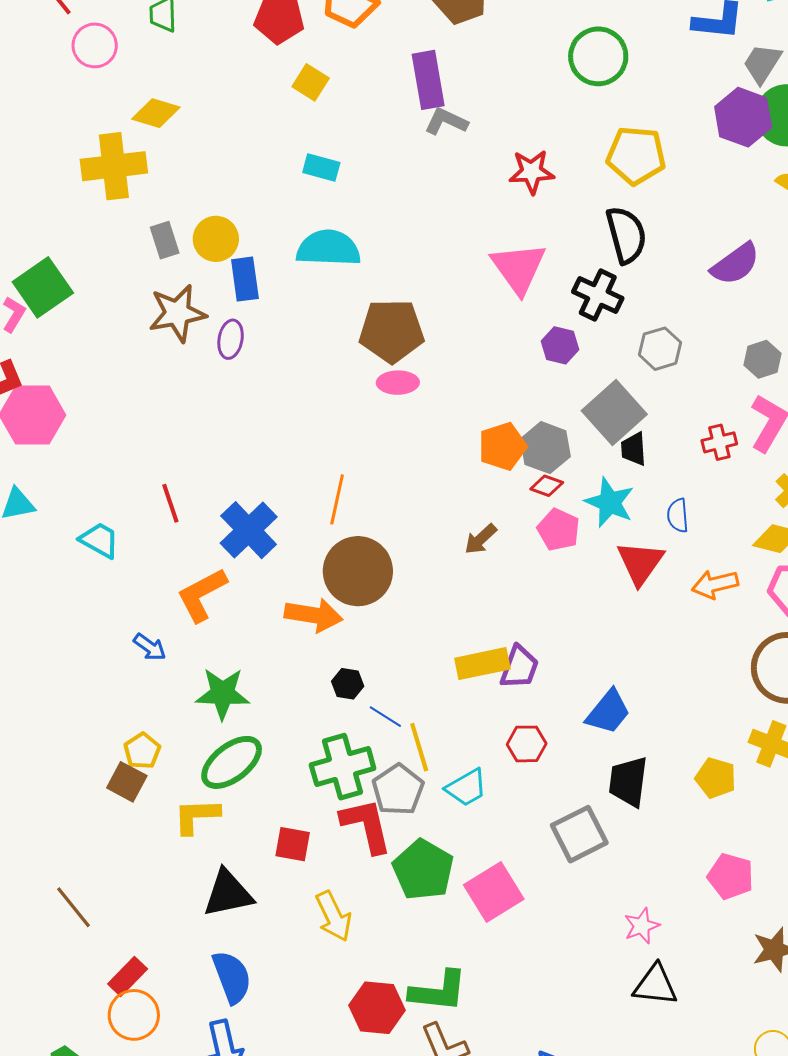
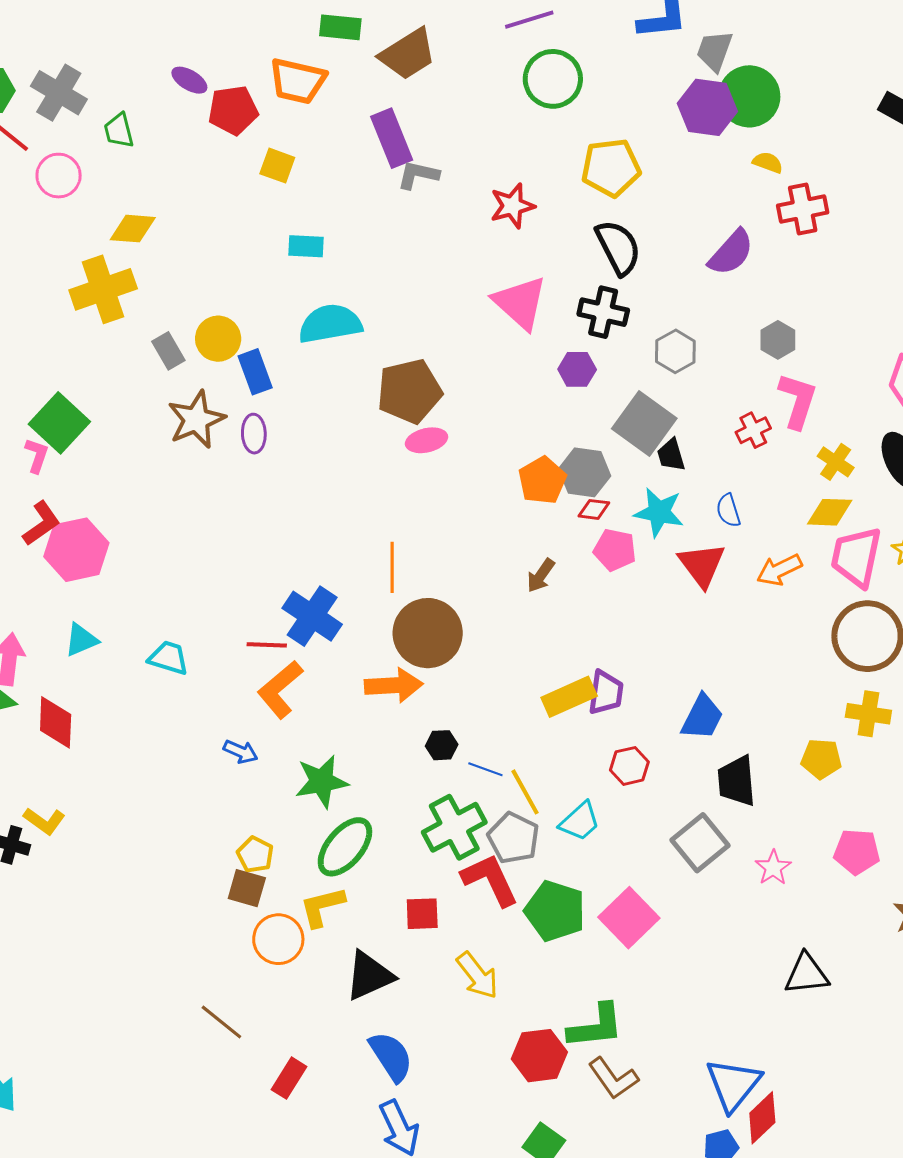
red line: (170, 503) -> (267, 645), moved, turned -57
pink star: (642, 926) -> (773, 868), moved
orange circle: (134, 1015) -> (278, 939), moved

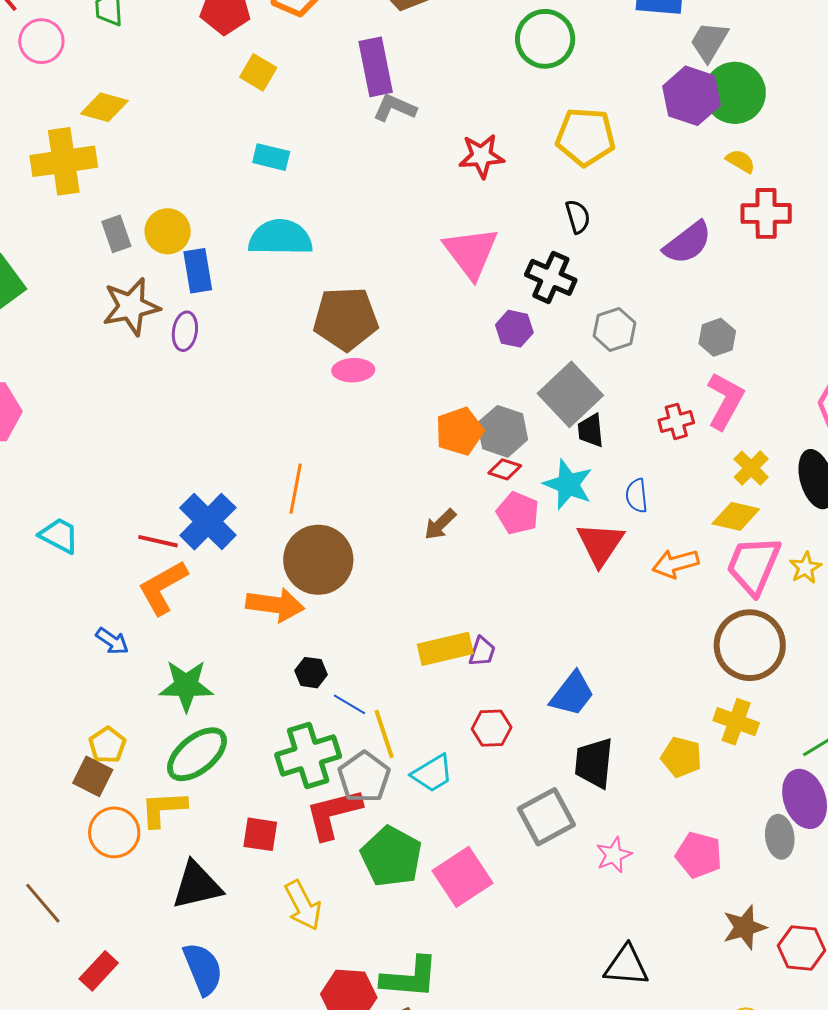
black semicircle: (618, 247) -> (578, 217), size x0.6
purple trapezoid: (606, 693) -> (482, 652), size x0.7
red L-shape: (490, 880) -> (333, 814), turned -90

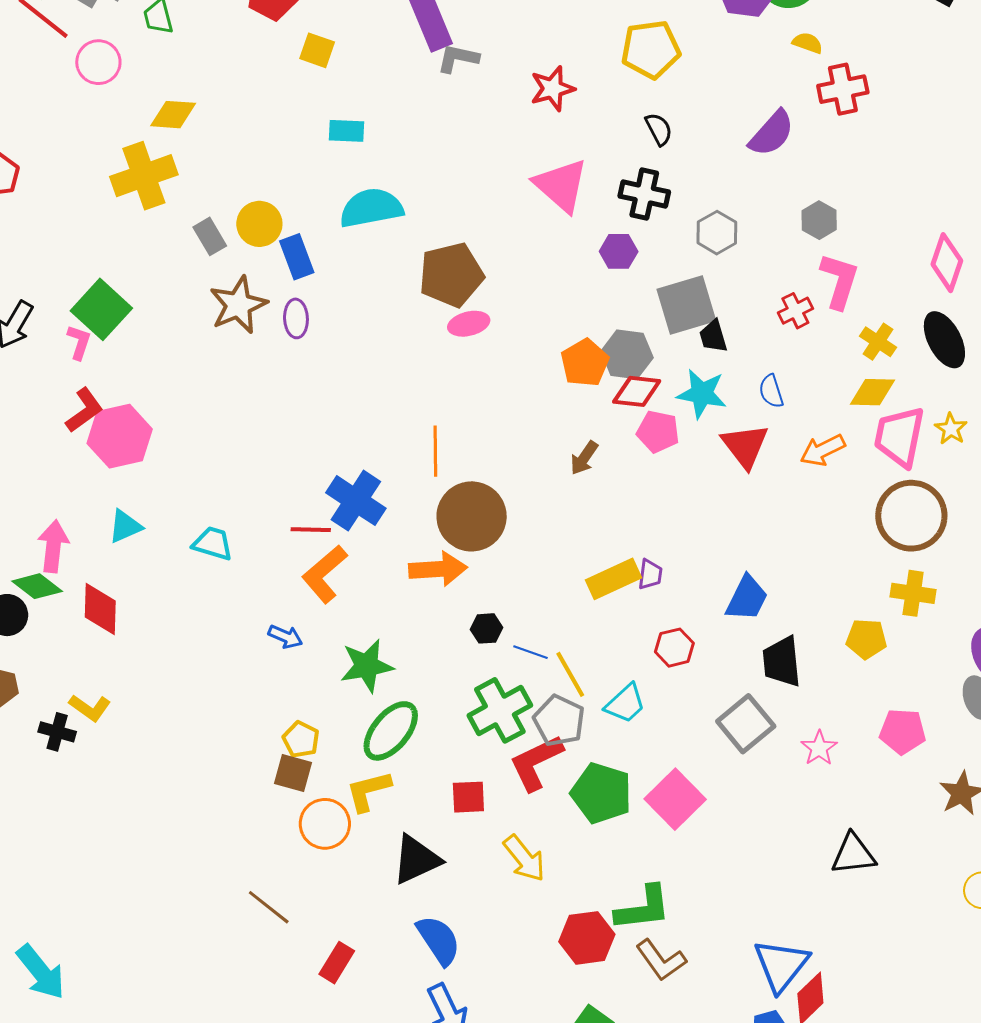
gray square: (570, 394) -> (686, 305), turned 38
red diamond: (505, 469) -> (637, 391), size x1.5

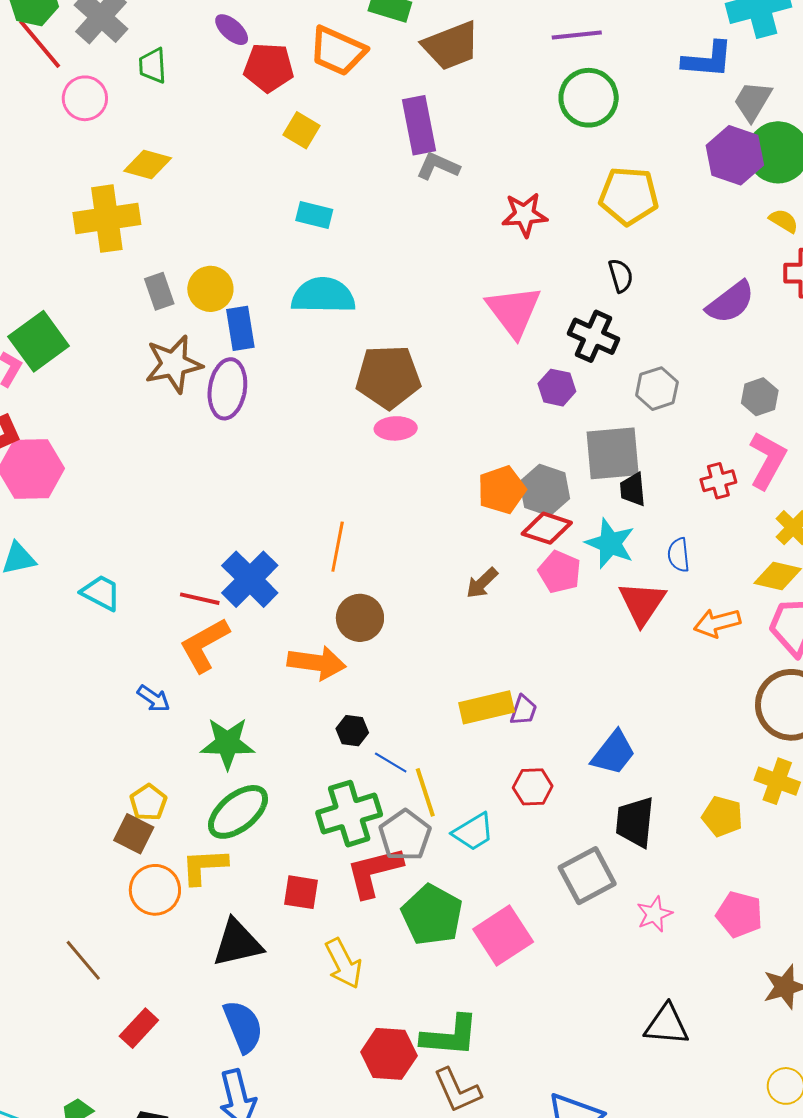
purple ellipse: (296, 318) -> (227, 389), size x1.5
brown circle: (472, 516) -> (360, 618), size x0.7

